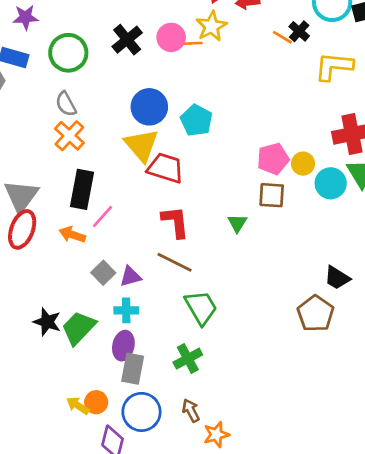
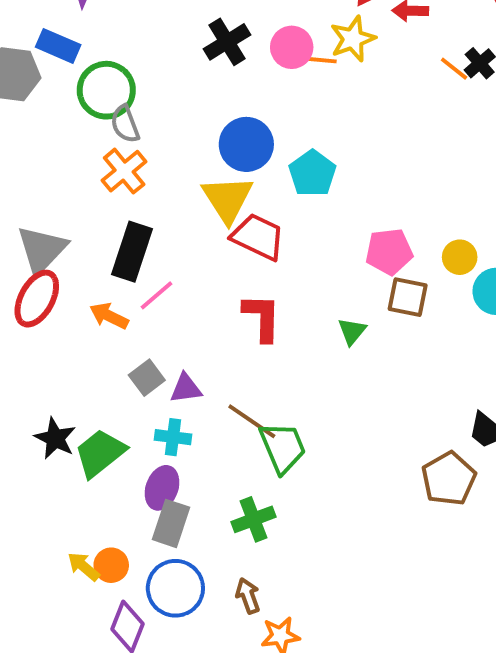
green circle: (68, 53) -> (106, 90), moved
pink pentagon: (273, 159) -> (389, 252), moved
brown line: (175, 262) -> (252, 421), moved

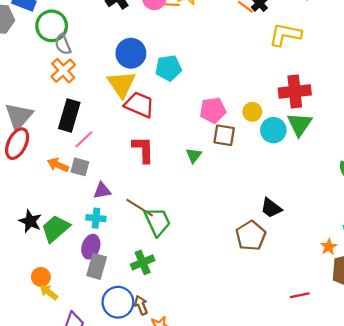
cyan pentagon: (312, 173) -> (168, 68), turned 30
orange arrow: (109, 316) -> (58, 165), moved
gray square: (147, 378) -> (80, 167), moved, turned -36
orange circle: (111, 565) -> (41, 277), moved
blue circle: (175, 588) -> (118, 302), moved

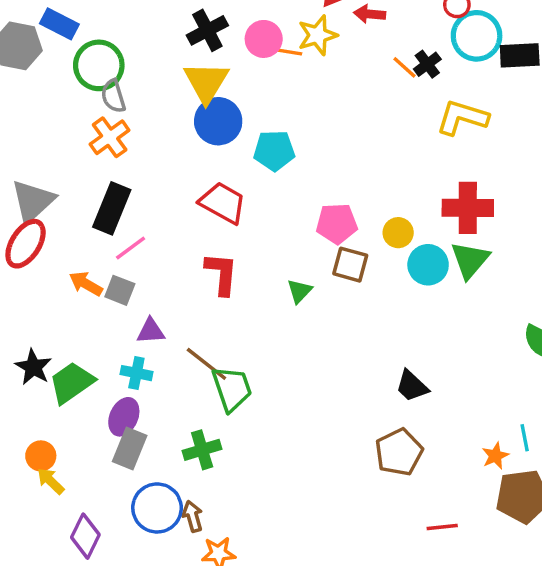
yellow triangle: (121, 84) -> (206, 82), moved
brown pentagon: (251, 236) -> (399, 452), moved

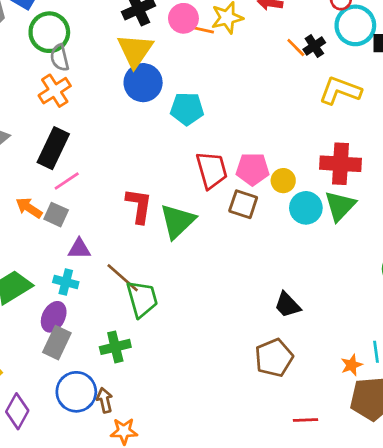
red trapezoid: (223, 203) -> (212, 170), moved, turned 42
pink pentagon: (337, 224) -> (253, 169), moved
green triangle: (299, 291) -> (177, 221), moved, size x1.8

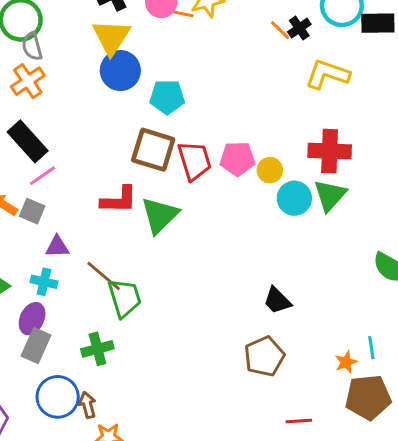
black rectangle: (53, 148) -> (28, 141), turned -66
brown square: (243, 204) -> (153, 150), moved, size x1.4
red L-shape: (139, 206) -> (119, 200), turned 84

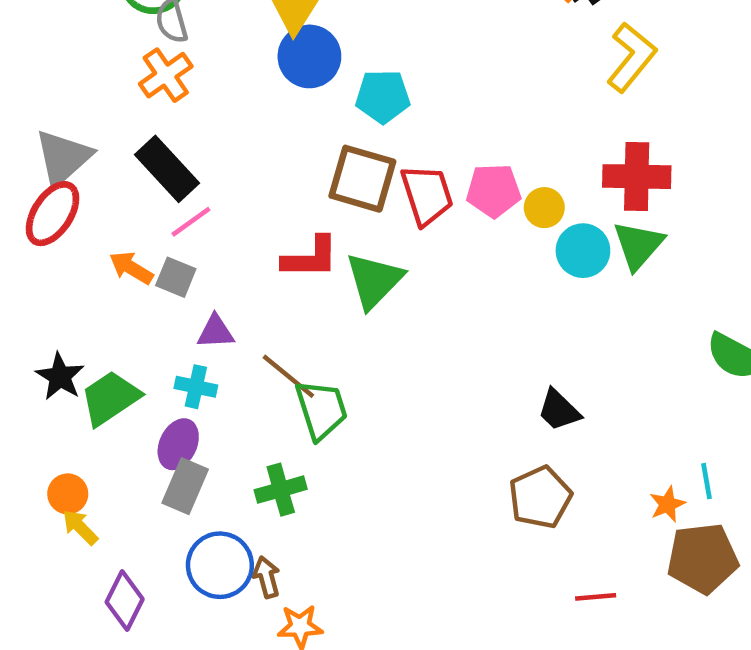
yellow L-shape: (327, 74) -> (631, 57), turned 111

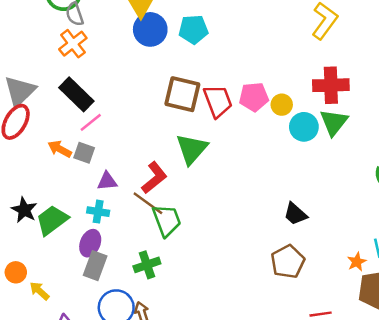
cyan pentagon: (383, 96) -> (193, 29), moved
red L-shape: (310, 258) -> (154, 178), moved, turned -36
orange circle: (68, 494) -> (16, 272), moved

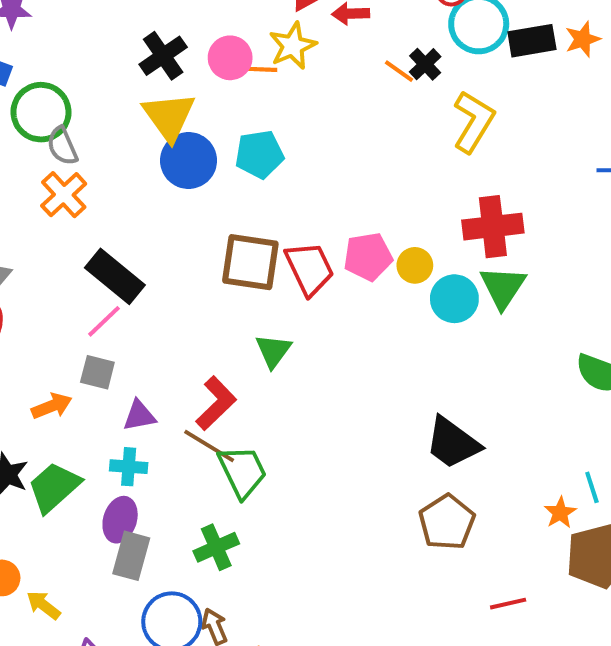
black rectangle: (76, 94) -> (115, 276), moved
orange arrow: (60, 149) -> (52, 406), moved, turned 135
green triangle: (192, 149) -> (273, 351), size x0.7
black trapezoid: (295, 214) -> (453, 443), size x1.4

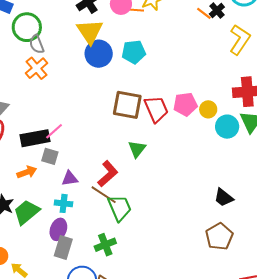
black rectangle: (115, 276) -> (35, 138), moved, turned -52
black trapezoid: (453, 443) -> (224, 198), size x0.7

